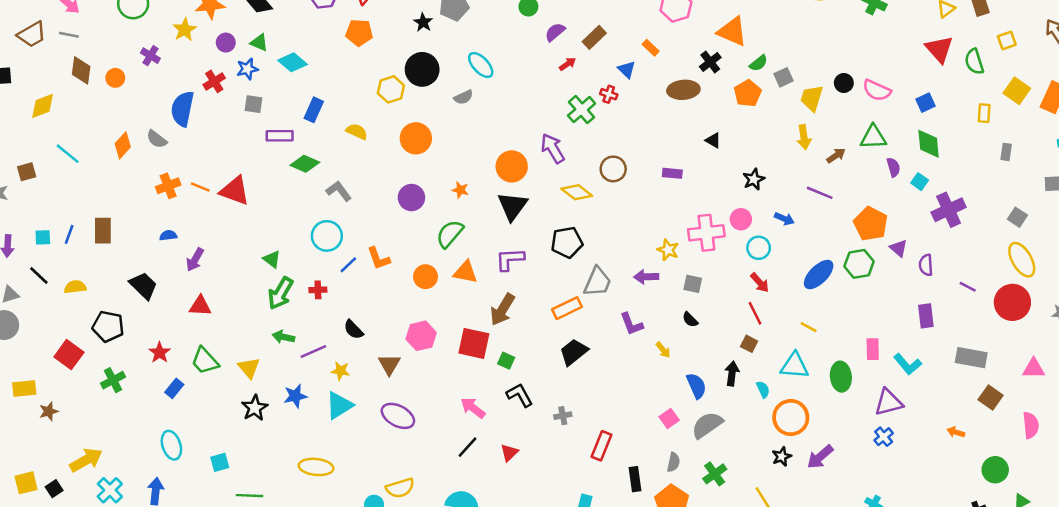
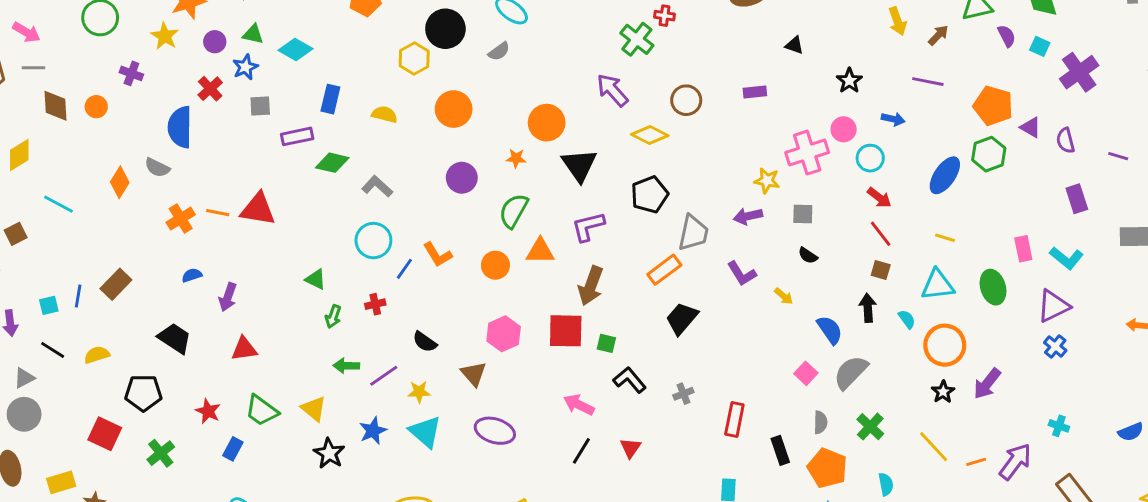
orange circle: (512, 166) -> (547, 123), moved
brown rectangle: (103, 231) -> (116, 284), turned 55
green arrow: (280, 293) -> (333, 316), size x0.6
cyan triangle: (339, 405) -> (425, 432), turned -36

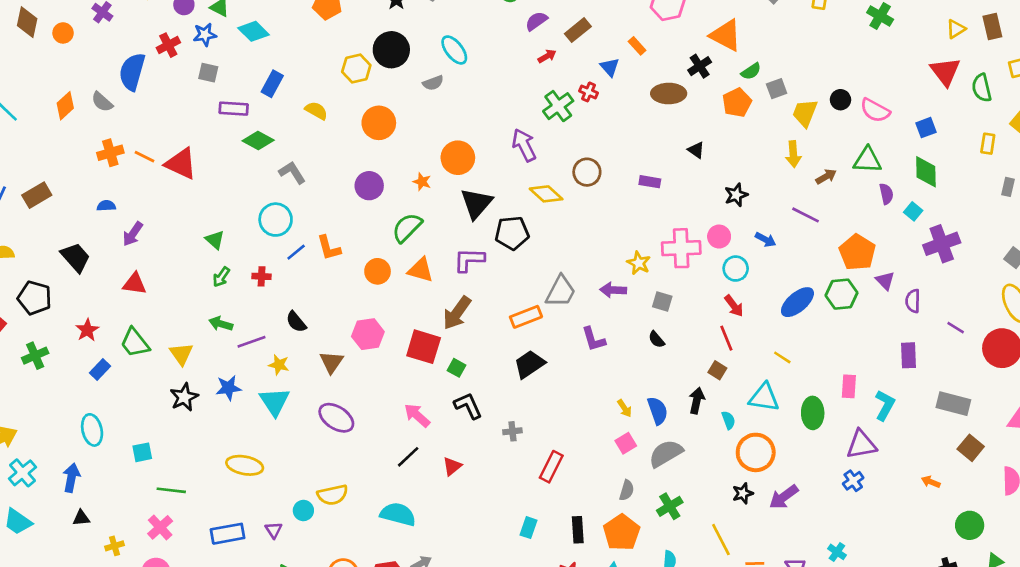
black pentagon: (650, 195) -> (512, 233), moved
cyan L-shape: (1066, 258) -> (885, 405), turned -116
yellow arrow: (784, 296) -> (624, 408), moved
black rectangle: (780, 450) -> (578, 530), moved

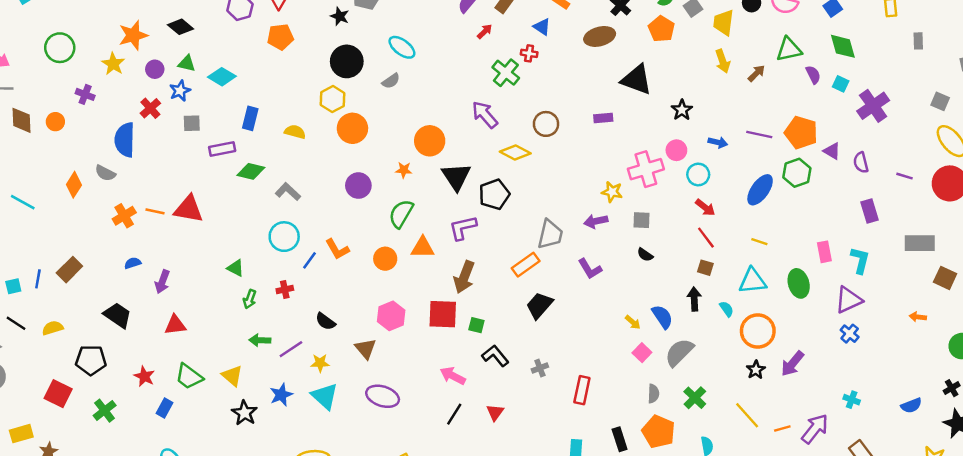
yellow hexagon: (356, 68) -> (333, 99), moved
black triangle: (696, 150) -> (637, 80), size x2.0
purple line: (805, 215) -> (759, 134), moved

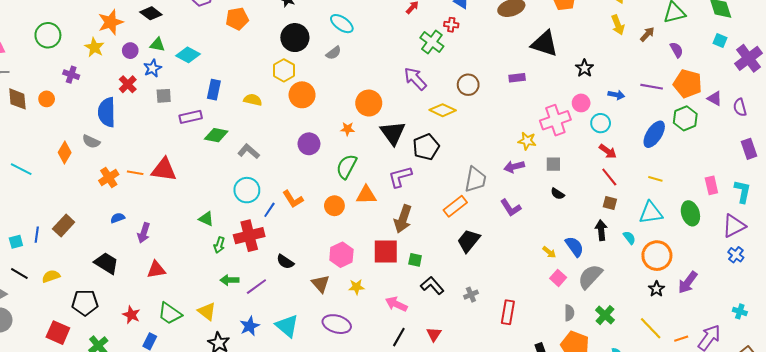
purple semicircle: (813, 75) -> (677, 50), moved
red cross: (285, 290) -> (249, 236), size x2.0
yellow star: (320, 363) -> (356, 287), moved

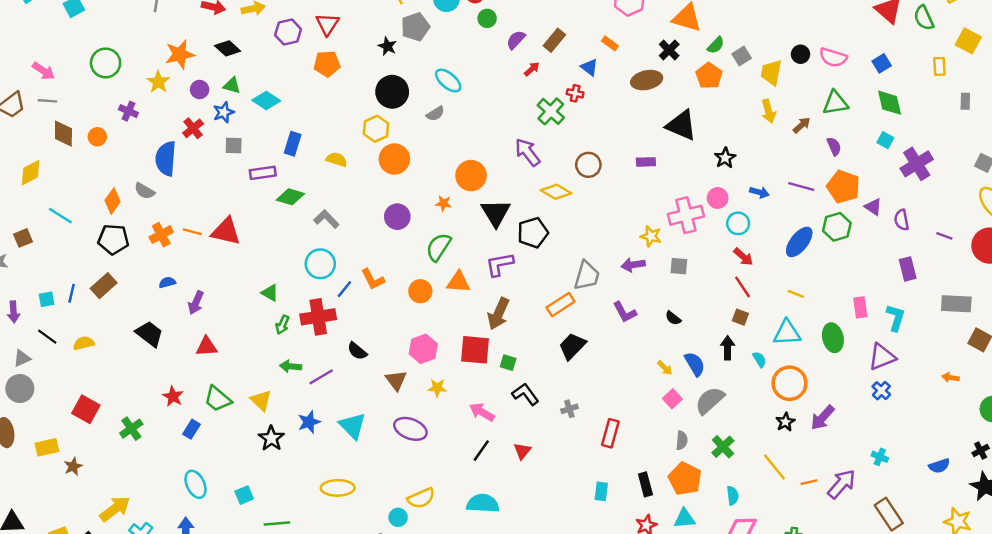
black semicircle: (558, 194) -> (673, 318), moved
black pentagon: (85, 303) -> (113, 239), moved

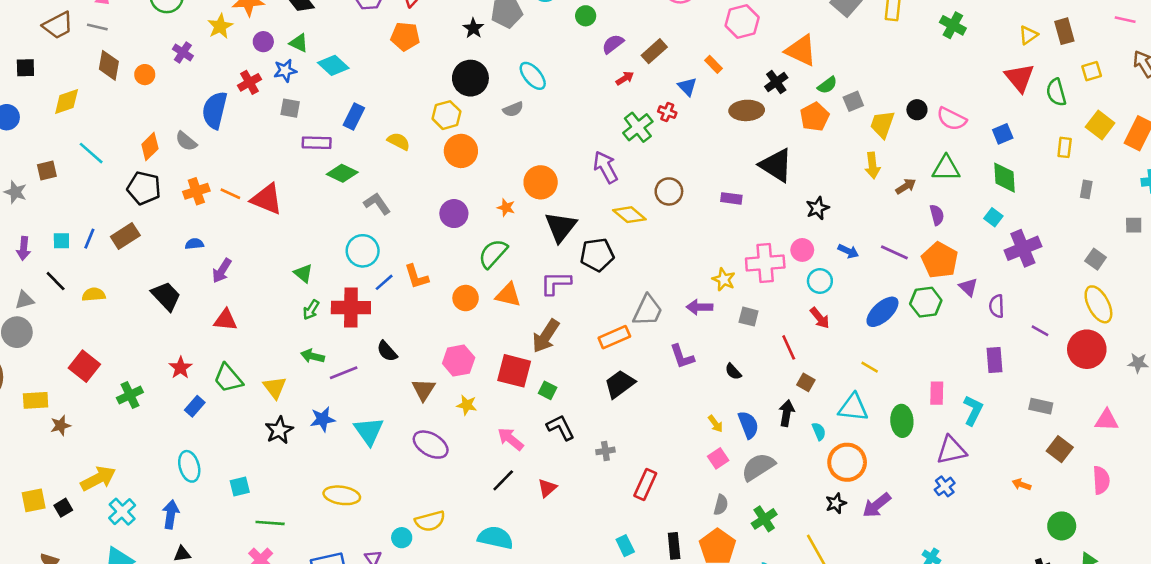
red line: (743, 287) -> (789, 347), moved
gray rectangle: (956, 304) -> (1041, 406), size x0.7
cyan rectangle: (601, 491) -> (625, 546), turned -42

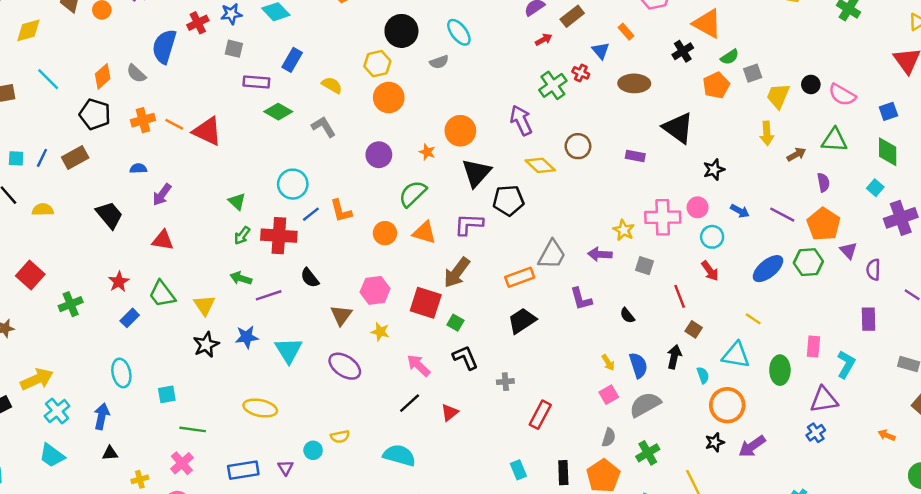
brown ellipse: (747, 110) -> (634, 83), moved
gray L-shape: (377, 204) -> (324, 127), moved
yellow semicircle: (430, 521) -> (340, 437), size x0.7

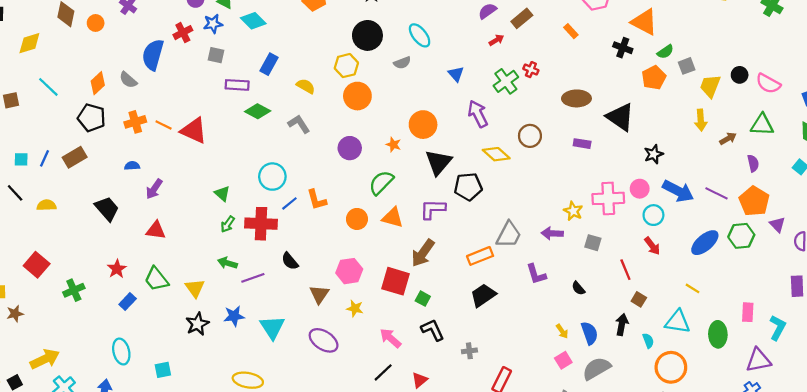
blue triangle: (601, 51) -> (456, 74), moved
black cross: (683, 51) -> (623, 48), turned -36
brown ellipse: (634, 83) -> (576, 98), moved
blue arrow: (740, 211) -> (678, 191), size x1.8

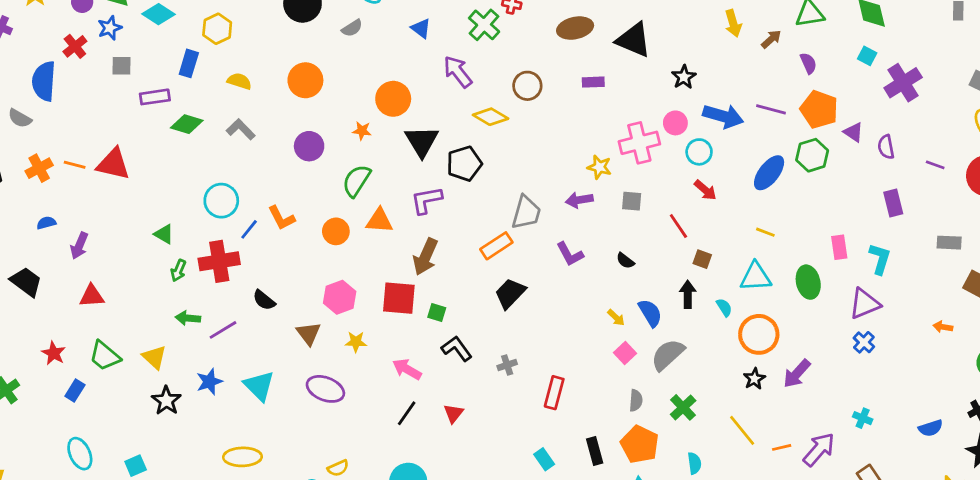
yellow hexagon: (346, 66) -> (217, 29), moved

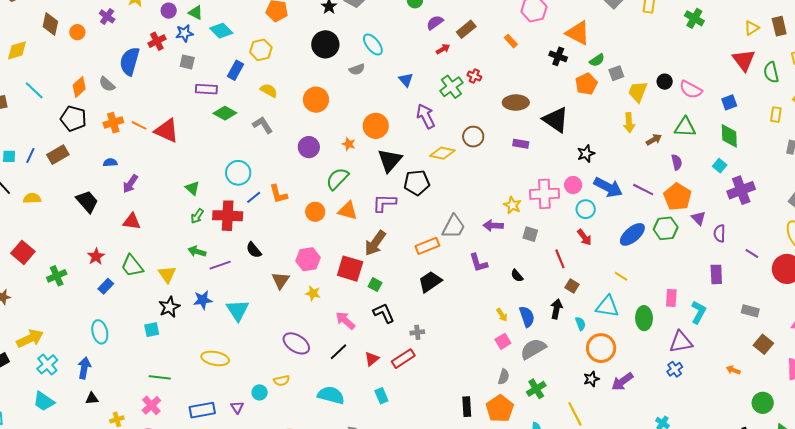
yellow diamond: (491, 117) -> (442, 153), turned -30
purple ellipse: (325, 389) -> (296, 343), moved
red rectangle: (554, 393) -> (403, 359), moved, turned 30
cyan rectangle: (544, 459) -> (381, 396), moved
cyan square: (136, 466) -> (152, 330), moved

